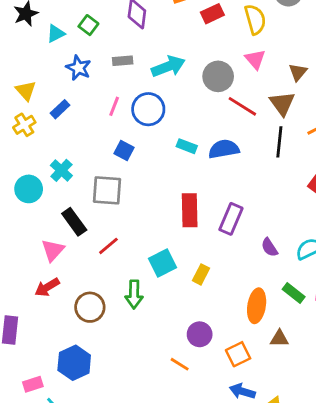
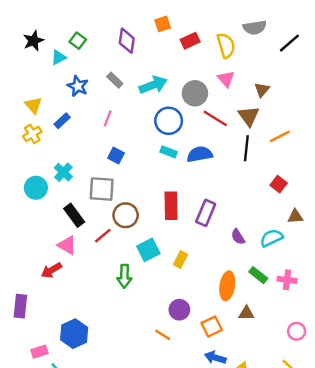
green square: (88, 25) -> (78, 41), moved
gray rectangle: (123, 61) -> (115, 80), turned 49
blue circle: (148, 109) -> (169, 121), moved
pink triangle: (53, 250) -> (67, 245), moved, turned -42
brown circle: (90, 307) -> (126, 215), moved

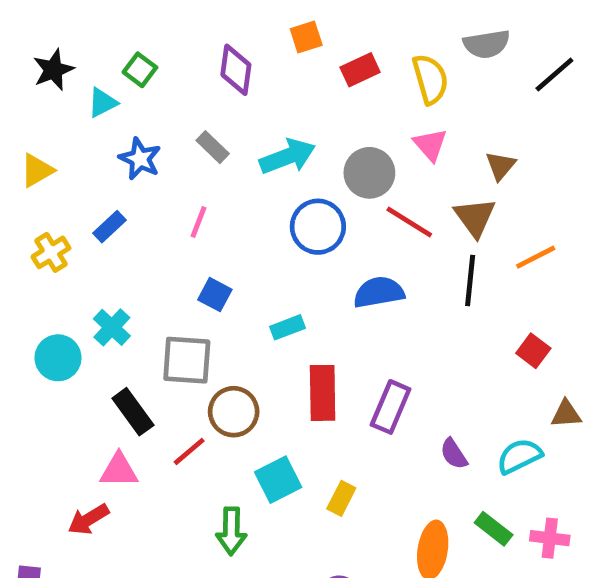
yellow triangle: (33, 105) -> (37, 170), moved, turned 42
cyan rectangle: (169, 152) -> (287, 327), moved, turned -42
pink triangle: (67, 245) -> (119, 470), turned -30

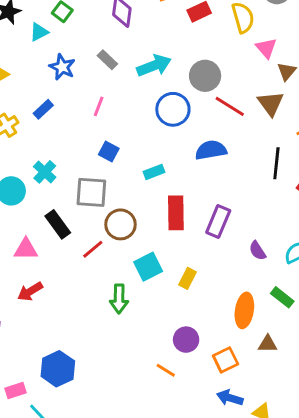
pink triangle: (430, 145) -> (266, 48), moved
black line: (470, 281) -> (276, 163), moved
pink triangle: (119, 470) -> (26, 249), moved

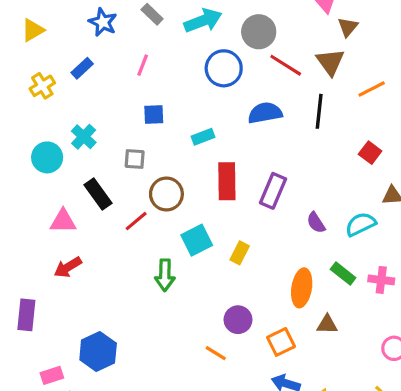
blue square: (109, 152) -> (154, 114), turned -30
black line: (276, 163) -> (319, 111), moved
gray square: (91, 192) -> (135, 159), size x0.6

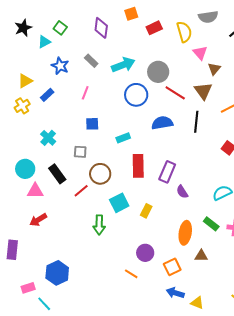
yellow triangle: (33, 30) -> (25, 81), moved
cyan circle: (47, 157) -> (25, 169), moved
purple semicircle: (316, 223) -> (182, 192), moved

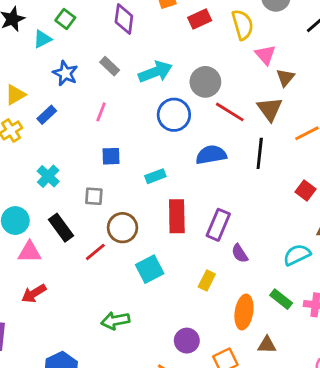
yellow rectangle: (146, 211) -> (207, 281), moved
green arrow: (99, 225) -> (115, 321), moved, turned 78

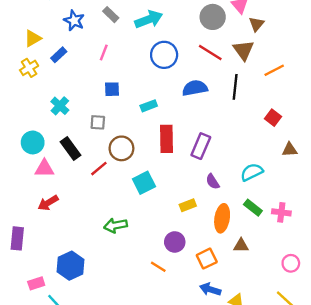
gray circle: (205, 82) -> (213, 17), moved
purple semicircle: (240, 253) -> (213, 182), moved
cyan semicircle: (297, 255) -> (252, 172), moved
yellow rectangle: (207, 281) -> (188, 205), moved, turned 42

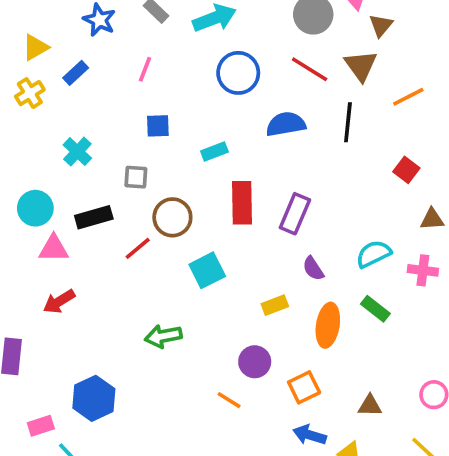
black rectangle: (71, 148) -> (94, 217), turned -70
pink cross: (281, 212) -> (423, 270), moved
brown triangle: (241, 246) -> (370, 406), moved

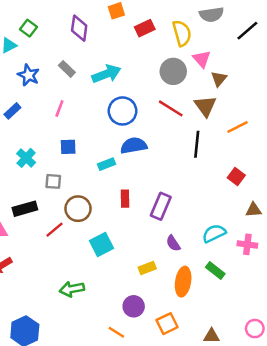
blue semicircle: (286, 124) -> (134, 146), moved
cyan cross: (77, 152) -> (26, 158), moved
red rectangle: (242, 203) -> (125, 199), size x0.6

